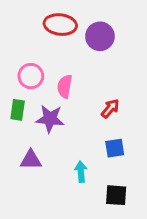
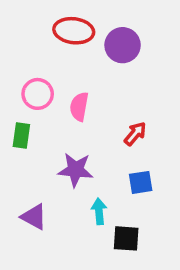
purple star: (50, 119) -> (76, 170), moved
purple triangle: (31, 160) -> (34, 217), moved, turned 30
black square: (116, 195) -> (126, 238), moved

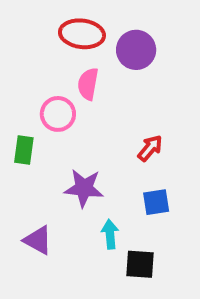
pink circle: (38, 94) -> (58, 114), moved
pink semicircle: (79, 107) -> (88, 84), moved

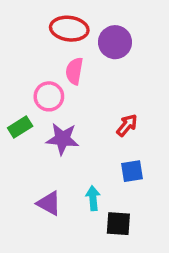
green rectangle: (24, 150) -> (20, 127), turned 50
purple star: (84, 188) -> (62, 139), moved
purple triangle: (38, 240) -> (49, 203), moved

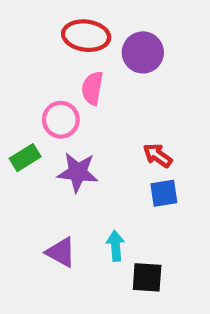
red arrow: (127, 125) -> (158, 155), turned -95
blue square: (132, 171) -> (164, 193), moved

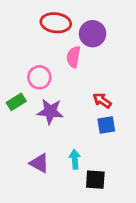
pink semicircle: (92, 88) -> (73, 57), moved

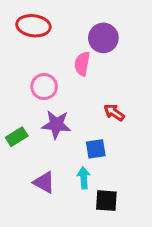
red ellipse: (56, 23) -> (33, 26), moved
green rectangle: (16, 102) -> (17, 137), moved
blue square: (106, 125) -> (96, 149), moved

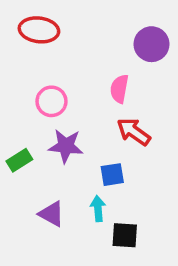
purple circle: (103, 38) -> (152, 44), moved
pink semicircle: (82, 64) -> (119, 89), moved
red arrow: (114, 112) -> (134, 132), size x1.4

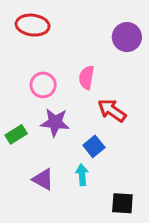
pink semicircle: (119, 89) -> (86, 77), moved
blue square: (112, 175) -> (94, 146), turned -30
black square: (125, 235) -> (122, 203), moved

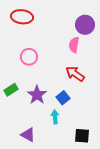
pink semicircle: (86, 77) -> (74, 45), moved
purple star: (55, 122) -> (37, 95), moved, turned 30
purple triangle: (43, 179) -> (28, 135), moved

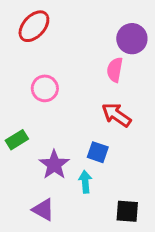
red ellipse: (22, 17) -> (34, 26), turned -55
purple star: (37, 95) -> (54, 165), moved
blue square: (63, 98) -> (98, 152), turned -32

